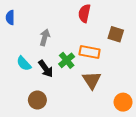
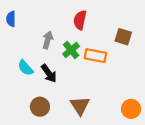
red semicircle: (84, 13) -> (80, 20), moved
green cross: (67, 60) -> (71, 50), moved
brown triangle: (92, 80) -> (80, 106), moved

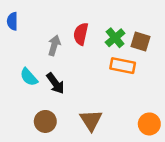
red semicircle: (80, 20) -> (81, 34), moved
green cross: (71, 50) -> (115, 38), moved
orange rectangle: (95, 56) -> (123, 66), moved

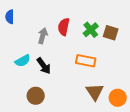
orange rectangle: (123, 66) -> (86, 61), moved
cyan semicircle: (29, 77) -> (23, 61), turned -77
brown triangle: (91, 120) -> (95, 92), moved

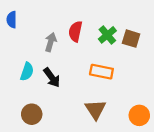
cyan semicircle: (23, 61) -> (27, 72), turned -42
brown triangle: (95, 92) -> (96, 109), moved
brown circle: (36, 96) -> (32, 114), moved

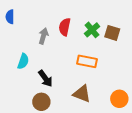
black arrow: (52, 78) -> (45, 79), moved
brown triangle: (96, 109) -> (82, 94), turned -36
brown circle: (32, 114) -> (41, 102), moved

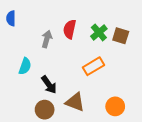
orange rectangle: (87, 61) -> (93, 66), turned -42
brown triangle: (82, 94) -> (75, 102), moved
orange circle: (119, 99) -> (115, 106), moved

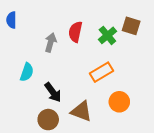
brown square: (121, 36) -> (131, 26), moved
orange circle: (115, 106) -> (119, 102), moved

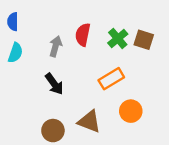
brown square: (131, 26) -> (144, 40), moved
cyan semicircle: (27, 72) -> (15, 53), moved
black arrow: (53, 92) -> (54, 84), moved

